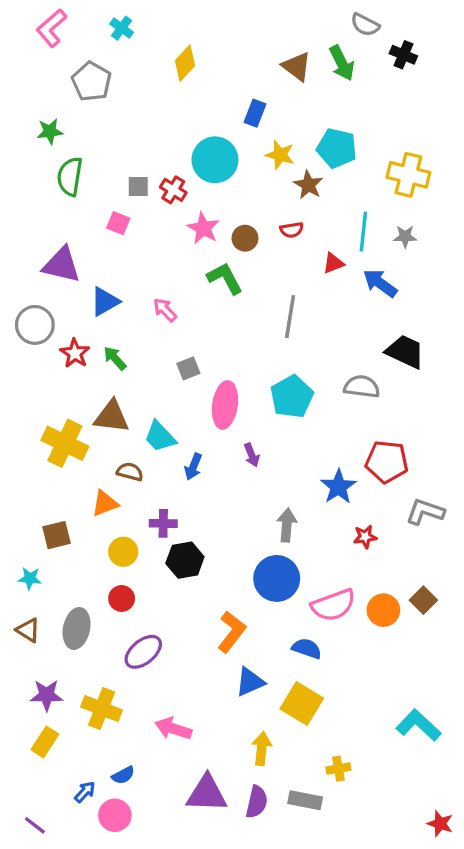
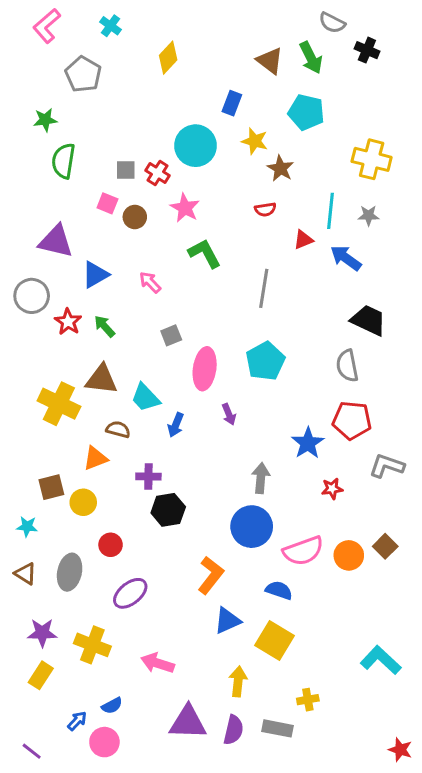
cyan pentagon: (337, 148) -> (306, 112), moved
brown circle: (245, 238) -> (135, 217), moved
gray semicircle: (362, 387) -> (347, 366), moved, turned -108
yellow circle: (123, 552) -> (83, 502), moved

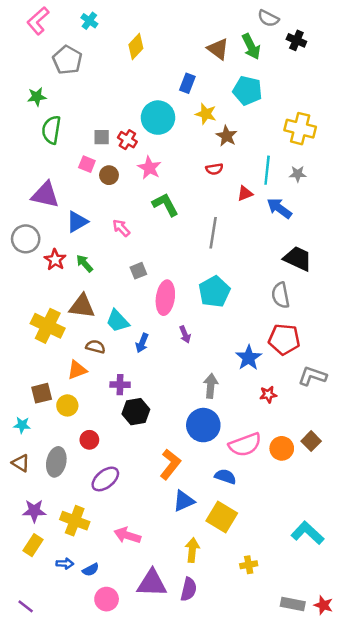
blue arrow: (77, 721) -> (65, 564), moved, turned 49
gray rectangle: (277, 728) -> (293, 604), moved
pink circle: (104, 742) -> (107, 599), moved

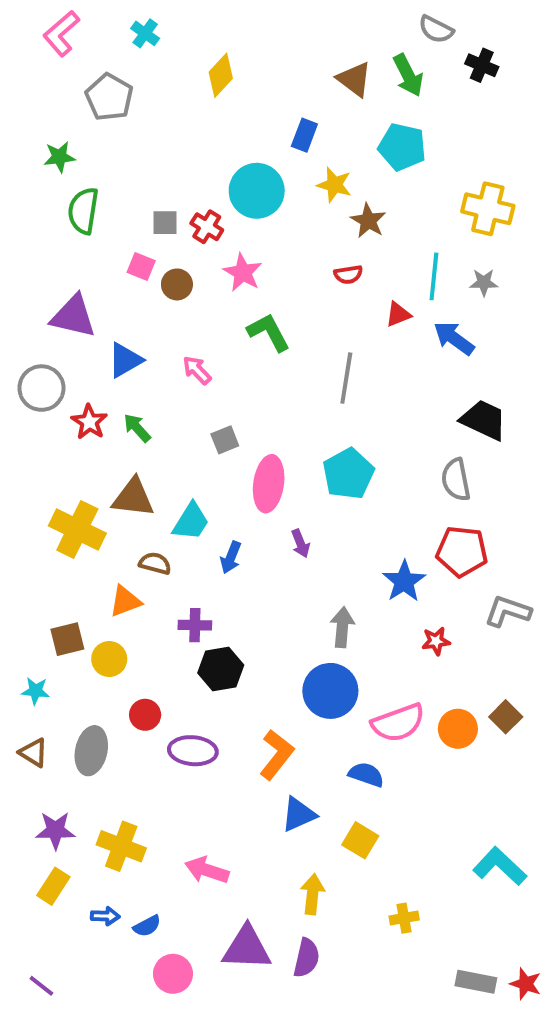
cyan trapezoid: (118, 321) -> (191, 522), turned -105
purple ellipse: (105, 479) -> (193, 751), moved, turned 44
yellow square: (222, 517) -> (360, 840), size x0.7

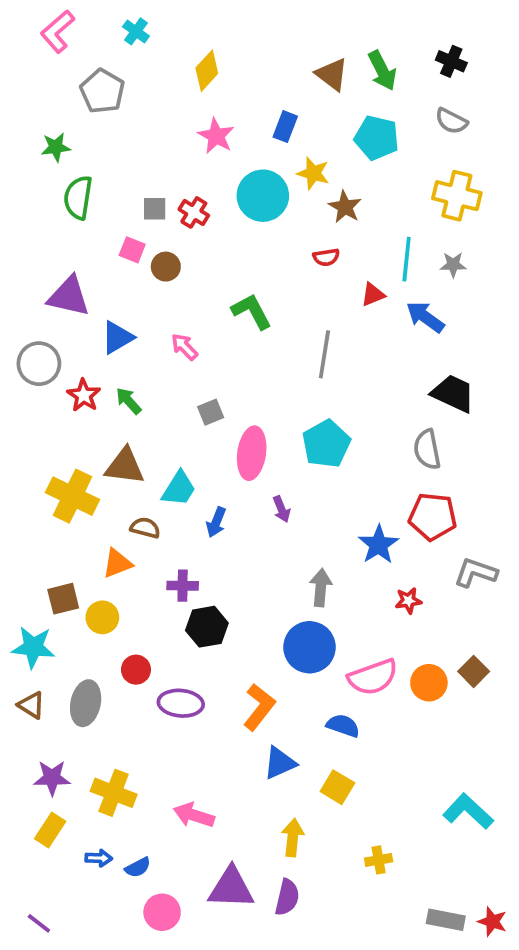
gray semicircle: (436, 29) -> (451, 121), moved
cyan circle: (257, 191) -> (263, 196), moved
pink star: (243, 272) -> (216, 136), moved
cyan star: (36, 691) -> (33, 647), size x1.6

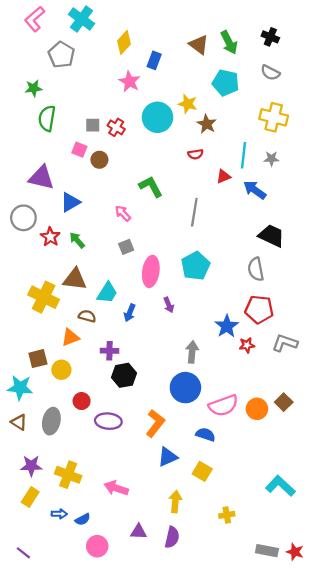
cyan cross: (136, 31) -> (82, 19), size x1.6
blue rectangle: (285, 127) -> (154, 60), moved
pink arrow: (184, 347) -> (123, 213), moved
red star: (408, 601) -> (247, 345), moved
purple triangle: (231, 888) -> (139, 532), size x0.6

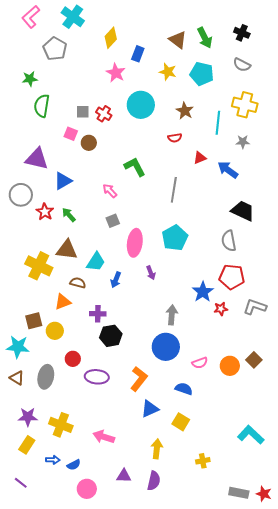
yellow star: (188, 104) -> (168, 72), moved
cyan line: (244, 155) -> (218, 123), moved
pink semicircle: (223, 405) -> (200, 363), size x0.6
purple line: (23, 553) -> (21, 483), moved

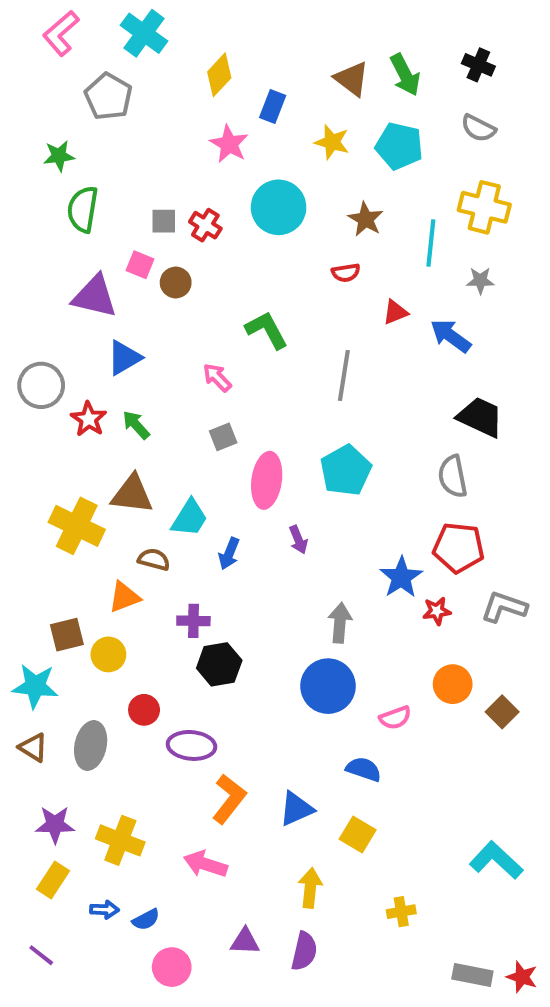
purple triangle: (37, 159) -> (95, 296), moved
orange circle: (230, 366) -> (453, 684), moved
orange L-shape: (139, 379) -> (229, 799), moved

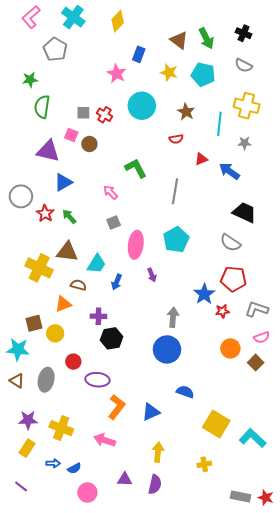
yellow diamond: (219, 75) -> (118, 21), moved
gray semicircle: (453, 476) -> (230, 243), turned -45
pink semicircle: (395, 718) -> (262, 337), moved
yellow square: (358, 834) -> (216, 424), moved, size x1.5

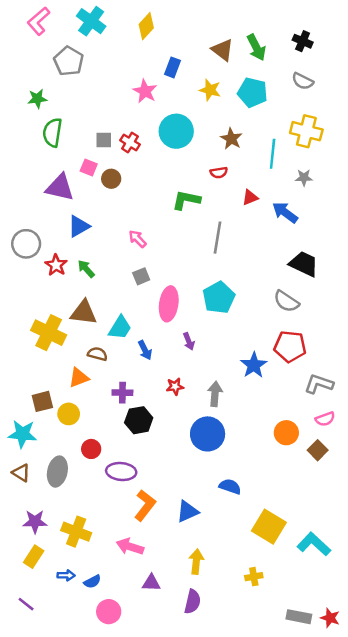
green L-shape: (136, 168) -> (186, 200), moved, turned -50
blue arrow: (117, 282) -> (145, 350), turned -49
red star: (222, 311) -> (175, 386), moved
purple triangle: (125, 479) -> (151, 583), moved

